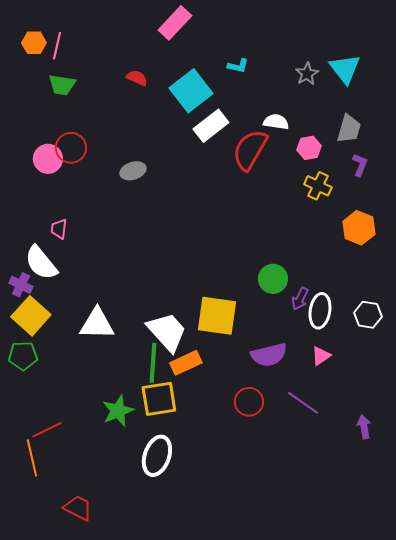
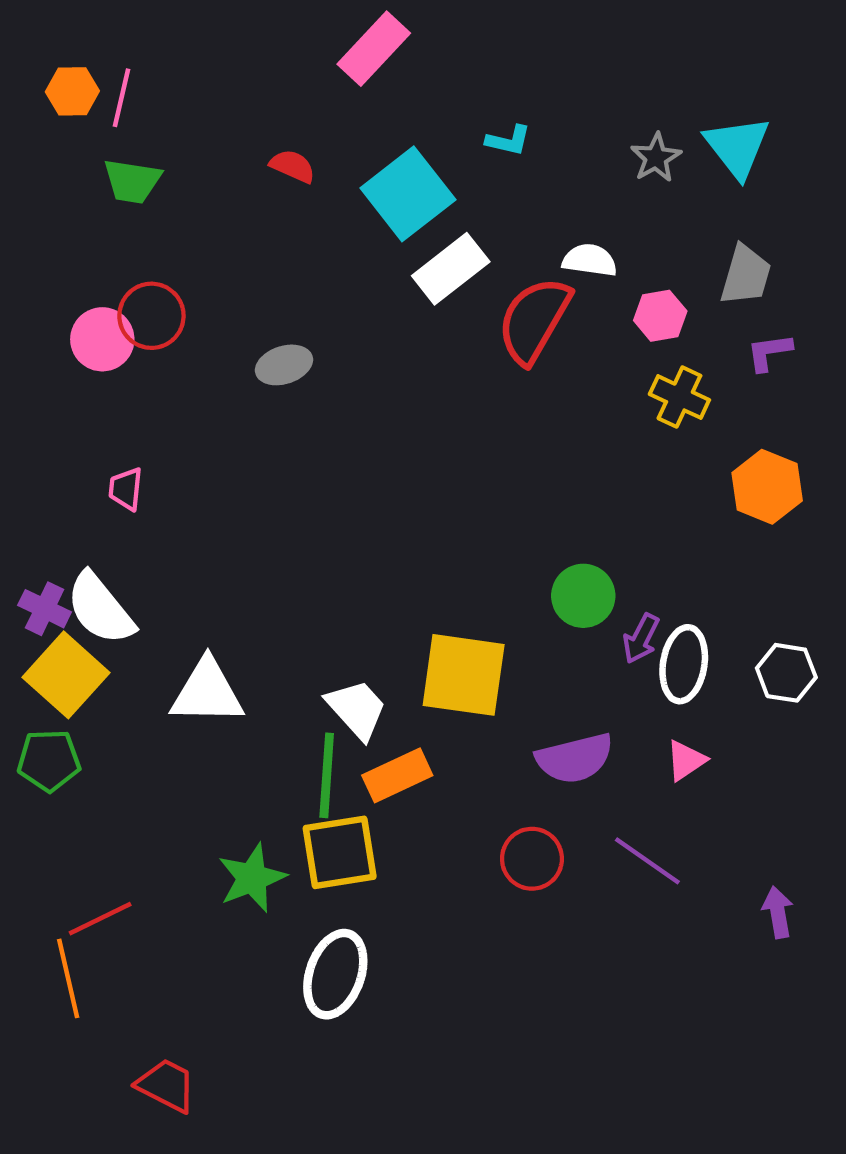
purple L-shape: (360, 165) -> (769, 352), turned -120
white semicircle: (41, 263) -> (100, 609), moved
white trapezoid: (167, 332) -> (357, 709), size x0.7

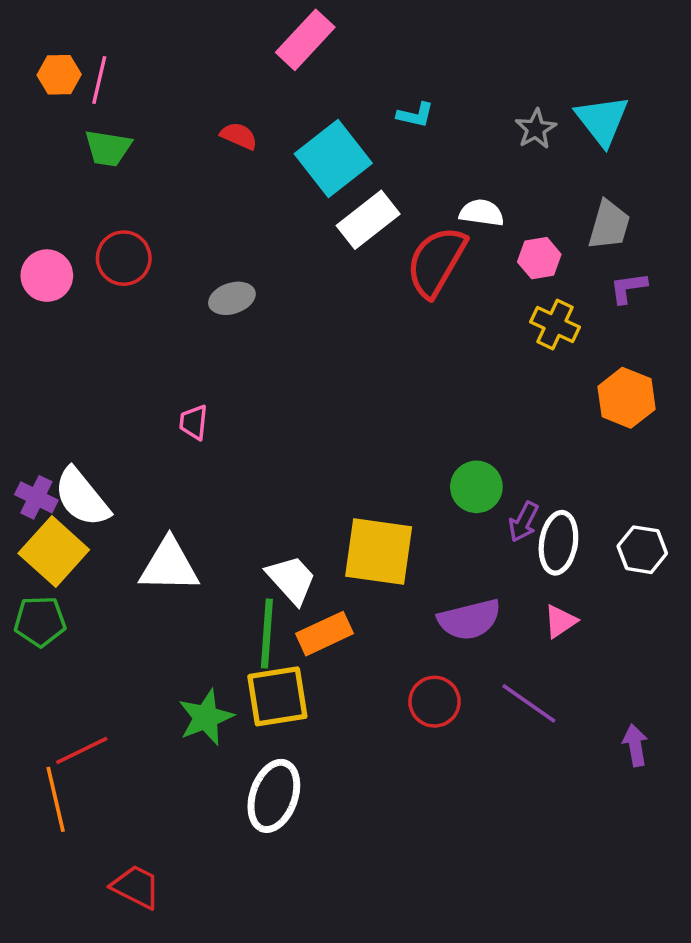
pink circle: (102, 339) -> (47, 276), moved
pink trapezoid: (126, 489) -> (194, 422), moved

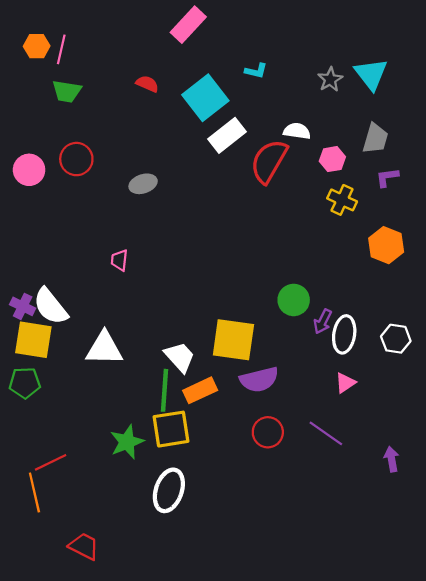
yellow square: (54, 551) -> (33, 340), turned -33
purple semicircle: (469, 620) -> (259, 380), moved

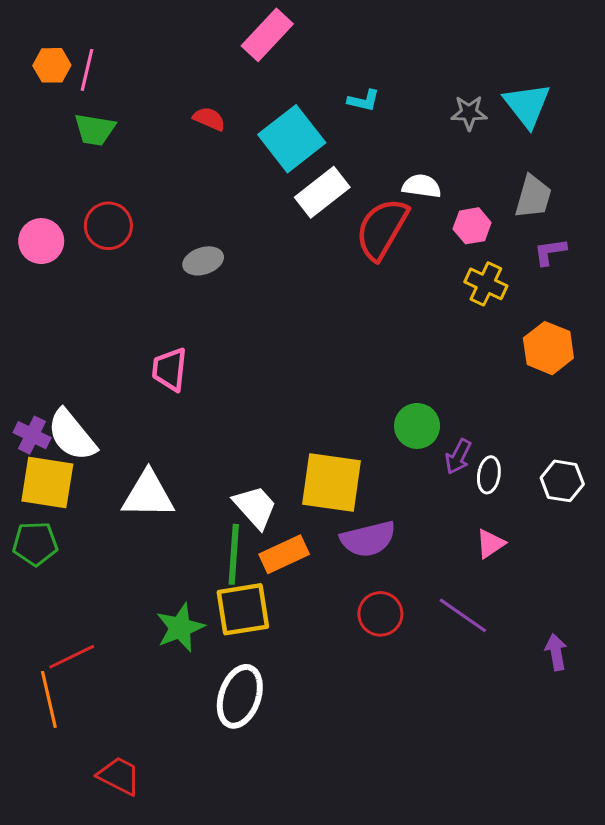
gray star: (330, 79) -> (469, 113), turned 30
pink trapezoid: (119, 260) -> (170, 369), size x1.4
white ellipse: (344, 334) -> (489, 475), size x0.7

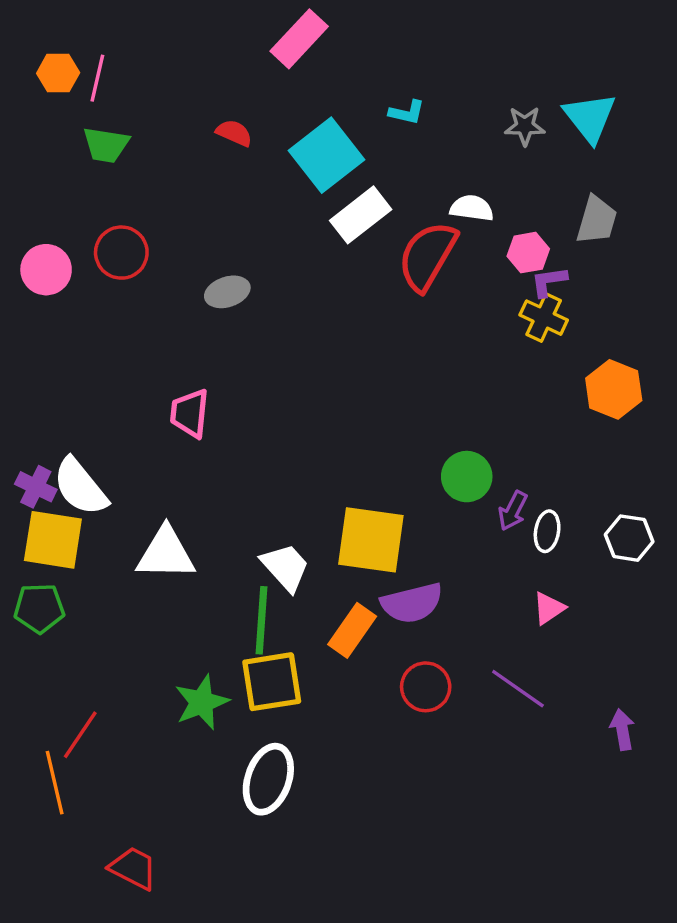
purple L-shape: (550, 252) -> (549, 282), moved
orange rectangle: (284, 554) -> (352, 630), moved, turned -30
red line: (72, 657) -> (80, 735), turned -30

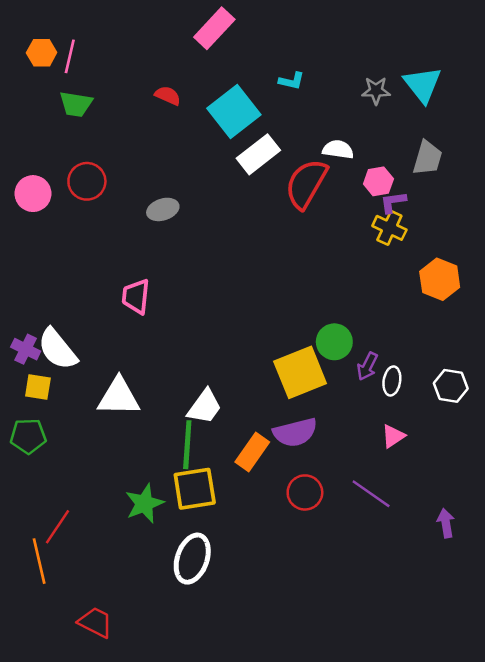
yellow square: (53, 540) -> (38, 387), size x0.6
yellow square: (371, 540) -> (300, 372), moved, turned -30
white trapezoid: (285, 567) -> (204, 407), turned 78

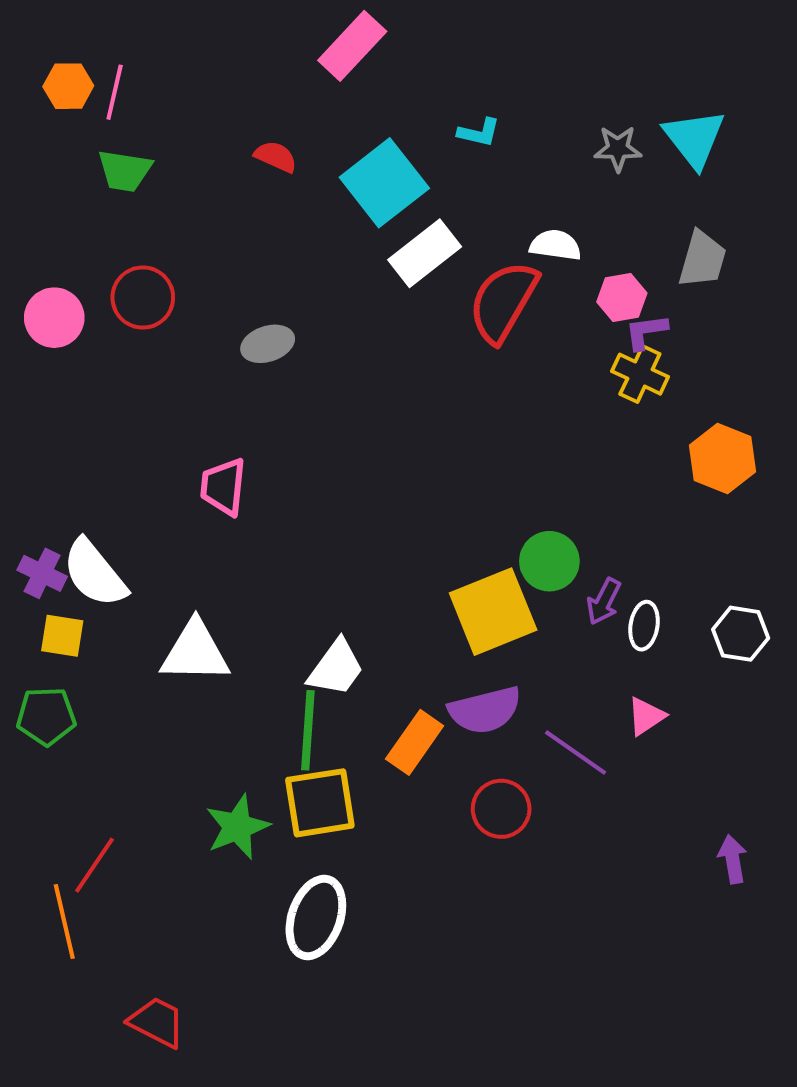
purple line: (371, 494) -> (576, 752), moved

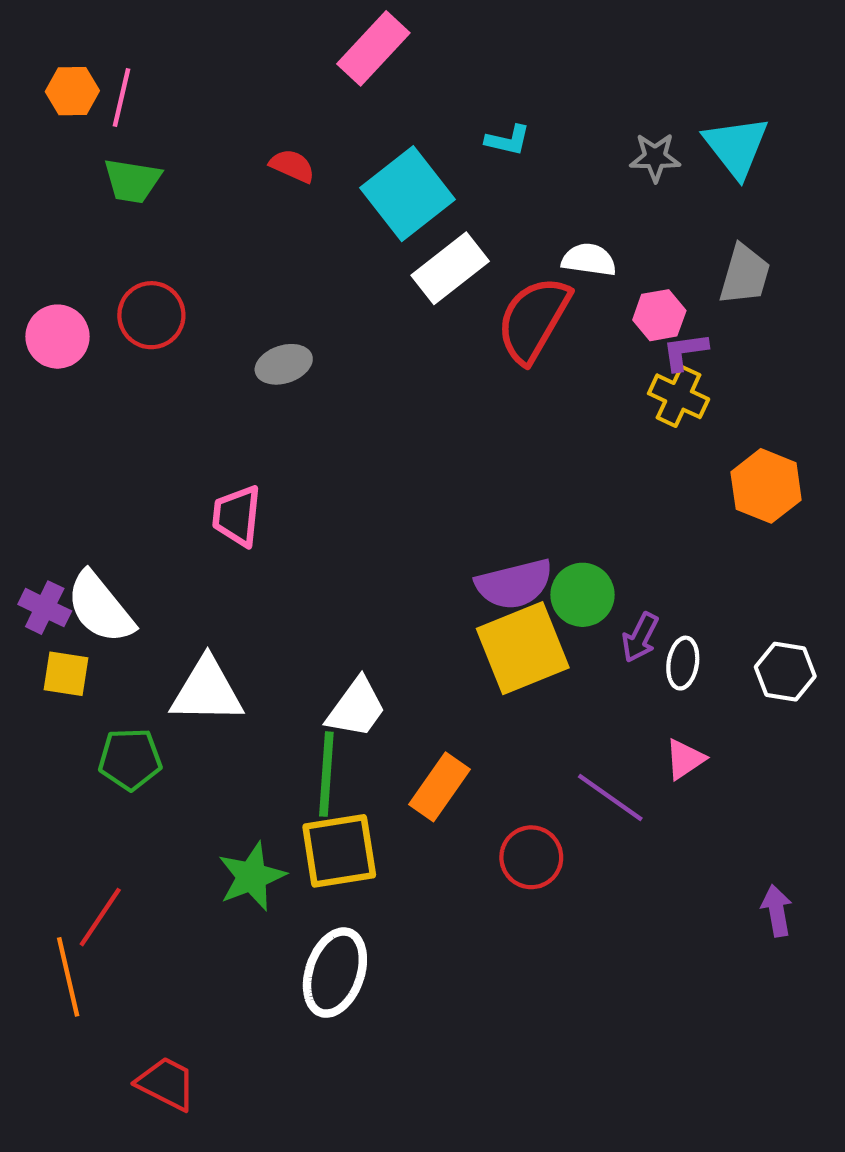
purple semicircle: (485, 710) -> (514, 584), moved
green pentagon: (46, 716) -> (130, 759), moved

